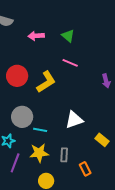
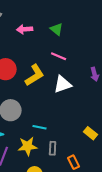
white triangle: (74, 120) -> (63, 84), moved
cyan line: (40, 130) -> (40, 127), moved

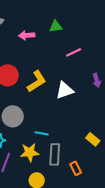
green triangle: (57, 29) -> (56, 26), moved, turned -48
pink line: (59, 56) -> (74, 52), moved, turned -49
gray rectangle: (53, 148) -> (55, 154), size x1.5

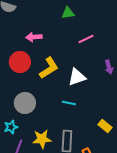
pink arrow: (27, 35) -> (34, 37), moved
cyan line: (42, 133) -> (69, 103), moved

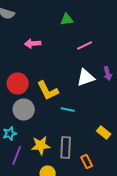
red circle: (20, 62) -> (18, 84), moved
yellow L-shape: (49, 68) -> (48, 90), moved, turned 95
white triangle: (77, 77) -> (86, 78), moved

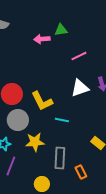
pink arrow: (33, 44) -> (42, 39), moved
yellow star: (41, 146) -> (35, 142), moved

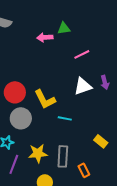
yellow star: (35, 142) -> (38, 153), moved

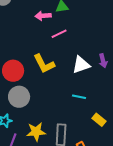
pink line: (82, 54) -> (59, 34), moved
yellow L-shape: (45, 99) -> (44, 64), moved
cyan line: (65, 118) -> (79, 97), moved

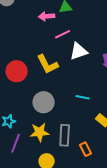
white triangle: (81, 65) -> (79, 51), moved
gray circle: (19, 97) -> (44, 102), moved

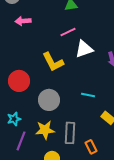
pink arrow: (47, 16) -> (23, 21), moved
red circle: (17, 71) -> (19, 81), moved

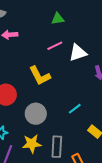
white triangle: (84, 49) -> (78, 53), moved
cyan line: (88, 95) -> (75, 109), turned -48

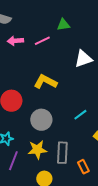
pink line: (55, 46) -> (42, 41), moved
yellow L-shape: (40, 76) -> (45, 82), turned 145

